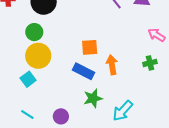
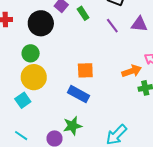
orange arrow: (112, 65) -> (132, 71), moved, turned 78
green star: (93, 98) -> (72, 126), moved

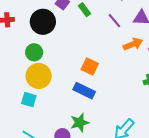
orange square: (85, 70) -> (90, 67), turned 30
orange arrow: (132, 71) -> (133, 44), moved
cyan square: (23, 100) -> (29, 100), turned -35

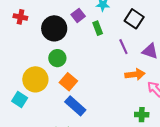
green circle: (34, 52) -> (57, 58), moved
orange square: (90, 67) -> (68, 82), moved

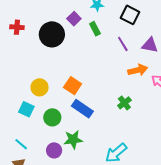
green circle: (57, 58) -> (52, 117), moved
yellow circle: (35, 79) -> (40, 87), size x0.7
green cross: (142, 115) -> (124, 103), moved, turned -32

